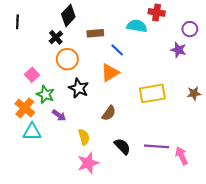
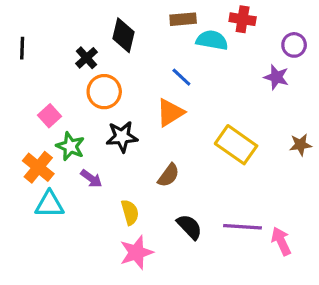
black diamond: (68, 16) -> (123, 35), moved, turned -30
black line: (17, 22) -> (22, 48), moved
brown rectangle: (95, 33) -> (183, 19), moved
black star: (79, 88) -> (122, 137), turned -30
yellow rectangle: (152, 93) -> (236, 145), turned 45

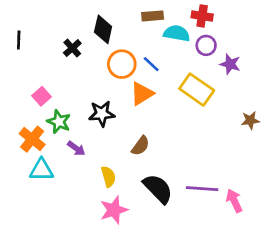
purple circle: (294, 45) -> (206, 45), moved
orange circle: (104, 92) -> (122, 64), moved
yellow rectangle: (236, 145) -> (197, 90), moved
black semicircle: (189, 227) -> (158, 189), size x1.4

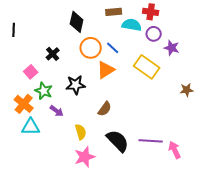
black cross: (72, 48) -> (53, 54), moved

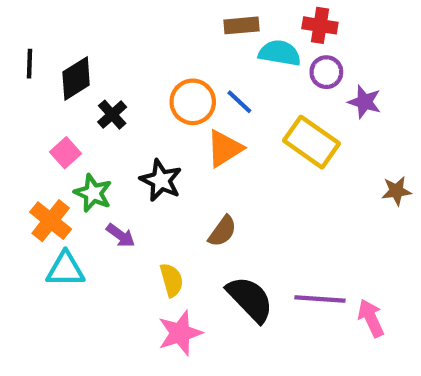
black diamond: (77, 22) -> (76, 78), moved, turned 45
black star: (76, 85) -> (161, 180), turned 30

